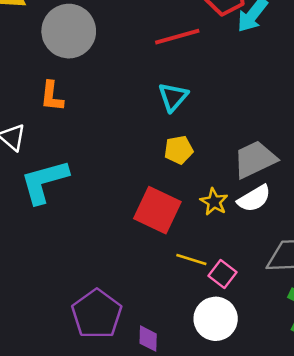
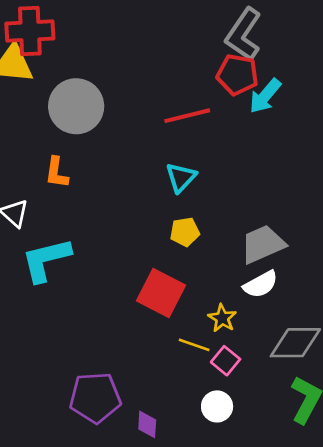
yellow star: (214, 202) -> (222, 318), moved
purple pentagon: (97, 314) -> (95, 398), turned 30
white circle: (216, 319) -> (217, 406), size x0.7

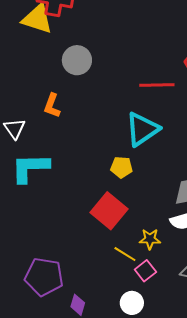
gray circle: (76, 106) -> (77, 60), size x0.7
cyan triangle: (181, 177) -> (142, 129), size x1.5
yellow pentagon: (185, 232) -> (122, 167), moved
yellow star: (222, 318) -> (150, 239), turned 30

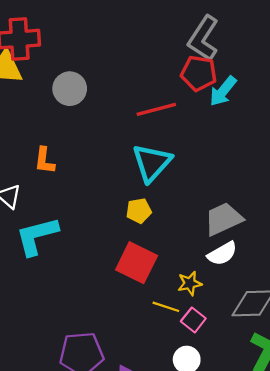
gray circle: (77, 60) -> (70, 89), moved

